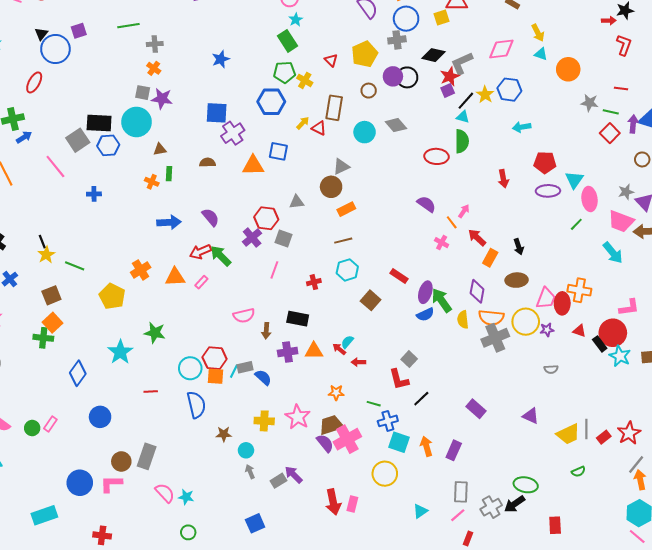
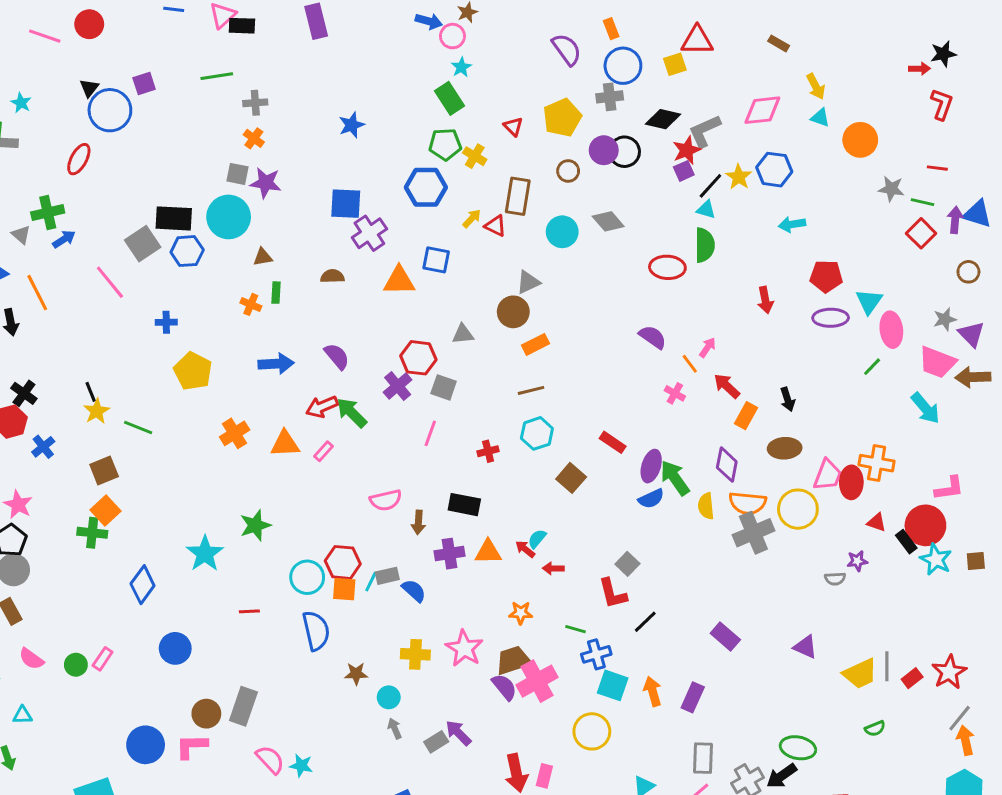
yellow pentagon: (112, 296) -> (193, 371), moved
purple star: (547, 330) -> (857, 561), moved
green star: (155, 333) -> (255, 525), turned -30

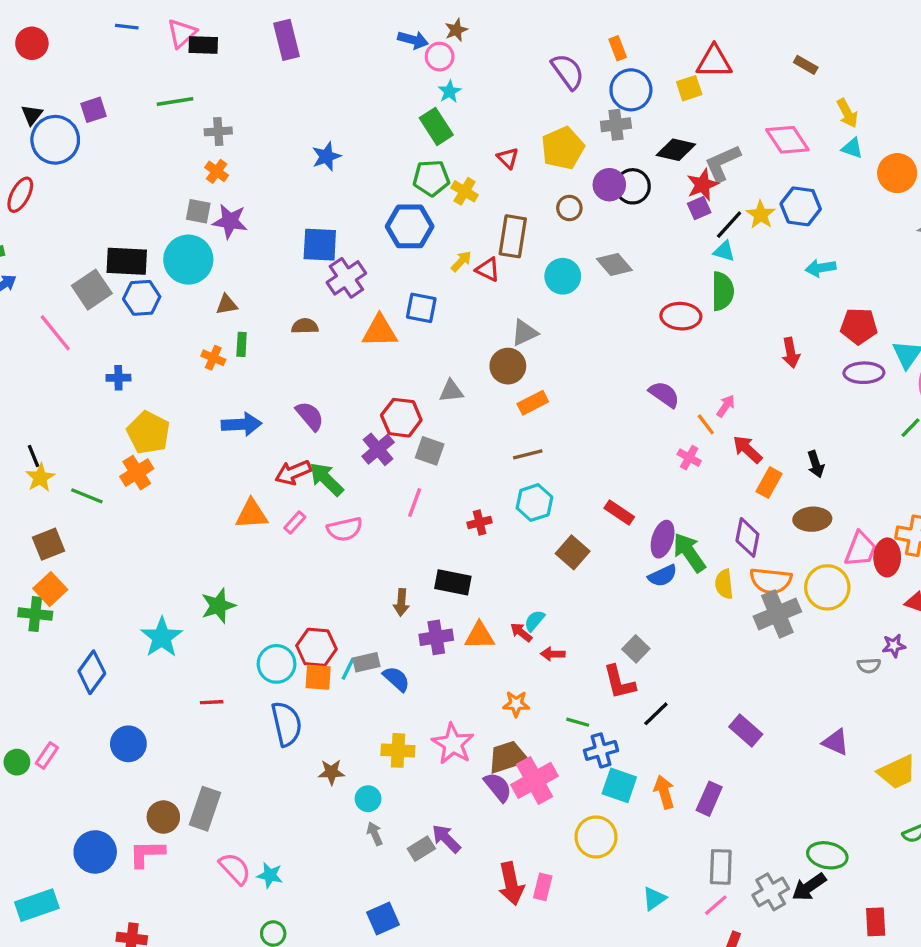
pink diamond: (762, 110) -> (787, 140), turned 63
orange cross: (235, 433) -> (137, 473), moved
pink semicircle: (386, 500) -> (345, 529), moved

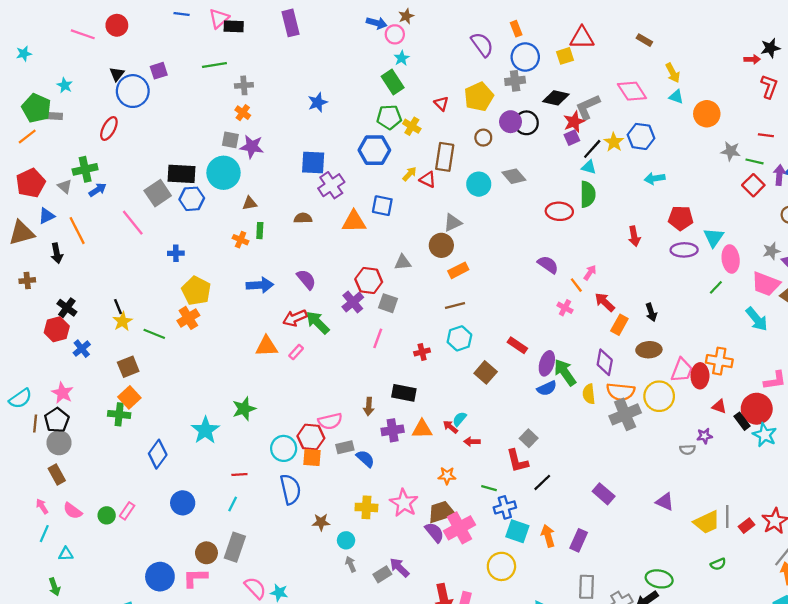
pink semicircle: (345, 529) -> (330, 421), moved
cyan line: (348, 669) -> (233, 504), moved

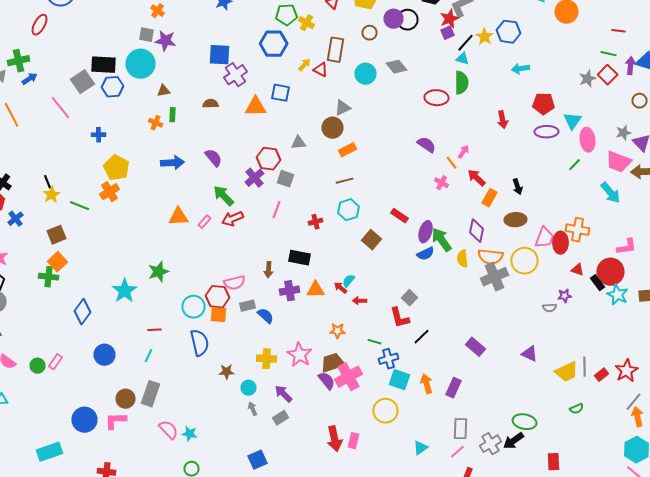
gray star: (731, 151) -> (588, 79), moved, turned -30
red arrow: (295, 318) -> (232, 219), moved
purple arrow: (399, 568) -> (284, 394), moved

